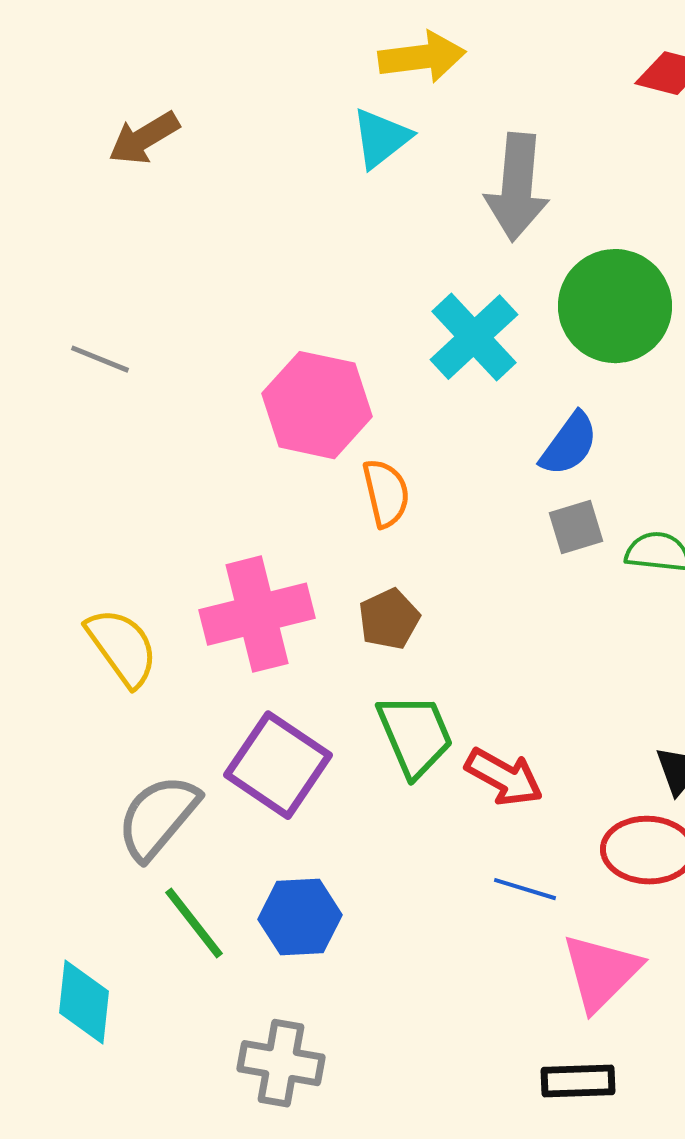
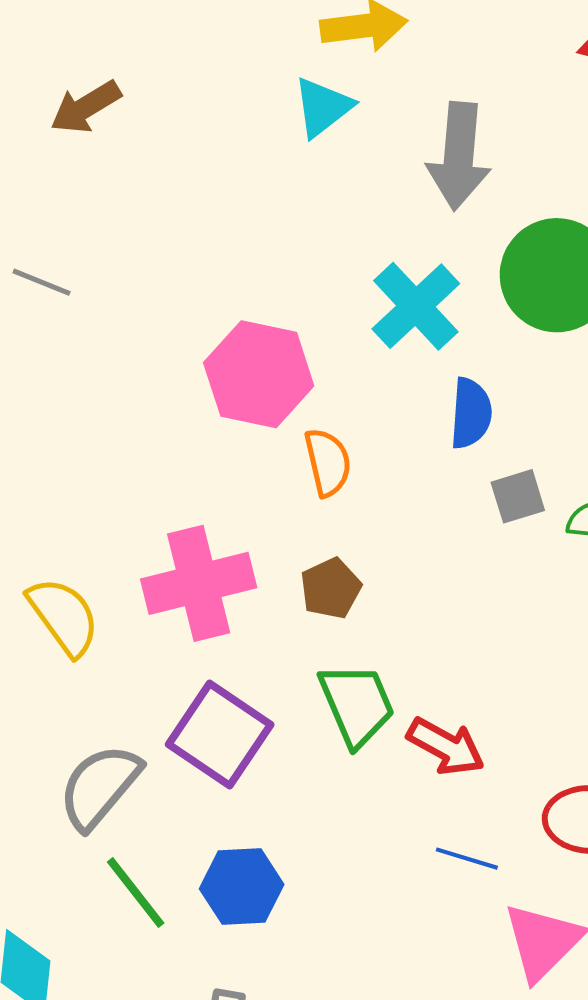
gray line: (100, 359) -> (42, 282), moved
blue semicircle: (569, 444) -> (471, 413), moved, turned -32

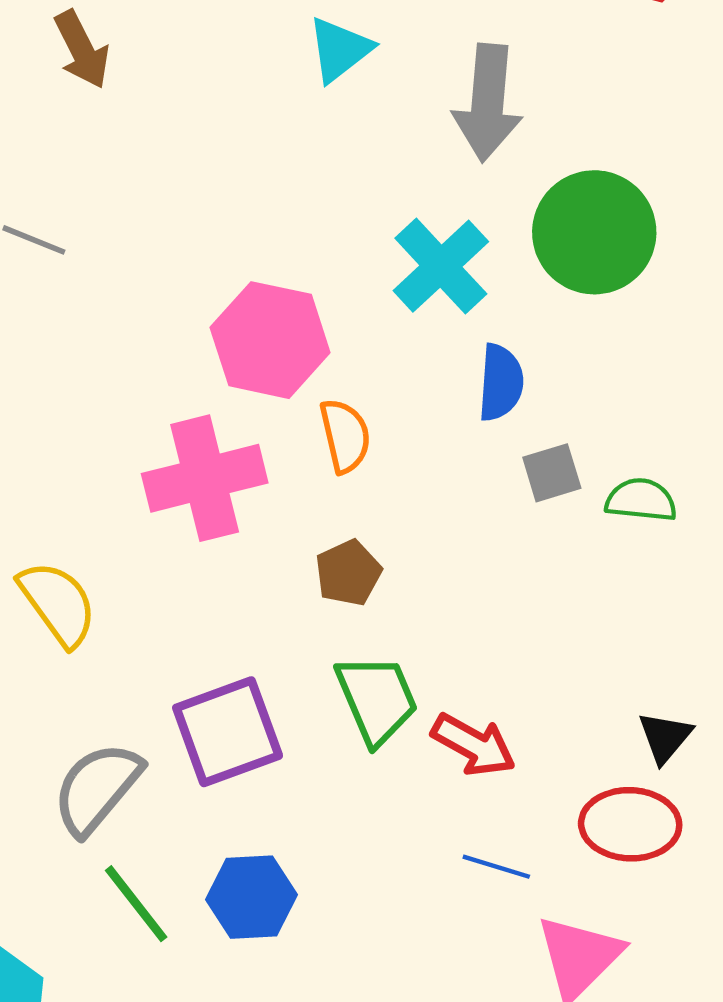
brown arrow: (86, 107) -> (82, 50), turned -86
pink cross: (199, 583) -> (205, 478), moved
purple square: (220, 734) -> (228, 732), turned 36

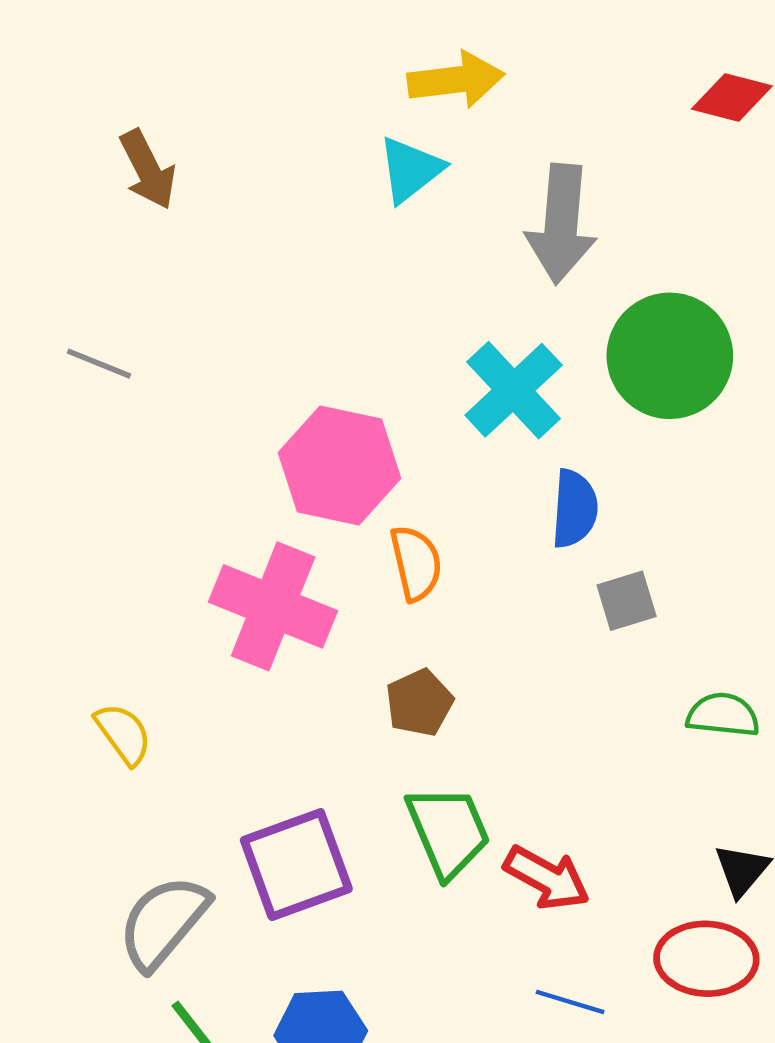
pink cross: (205, 478) -> (273, 606), turned 36
green semicircle: (641, 500) -> (723, 715), moved
yellow semicircle: (58, 603) -> (123, 734), size x0.7

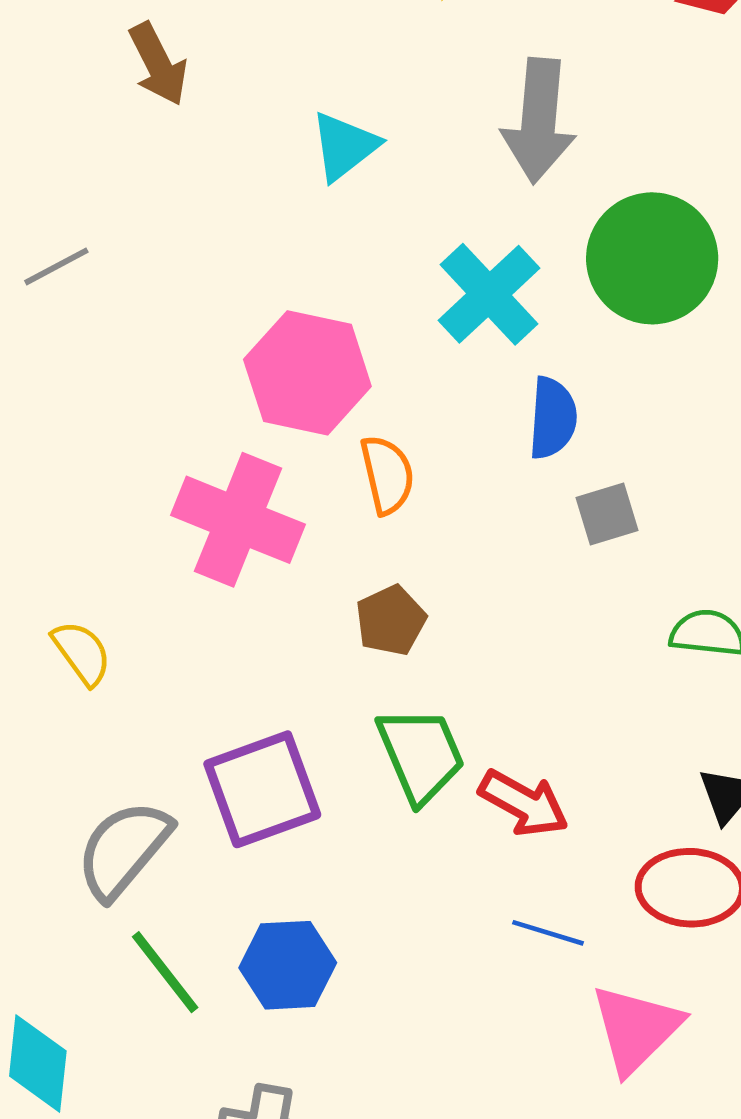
brown arrow: (148, 170) -> (158, 64), moved
cyan triangle: (410, 170) -> (344, 146), moved
gray line: (99, 364) -> (56, 266), turned -50

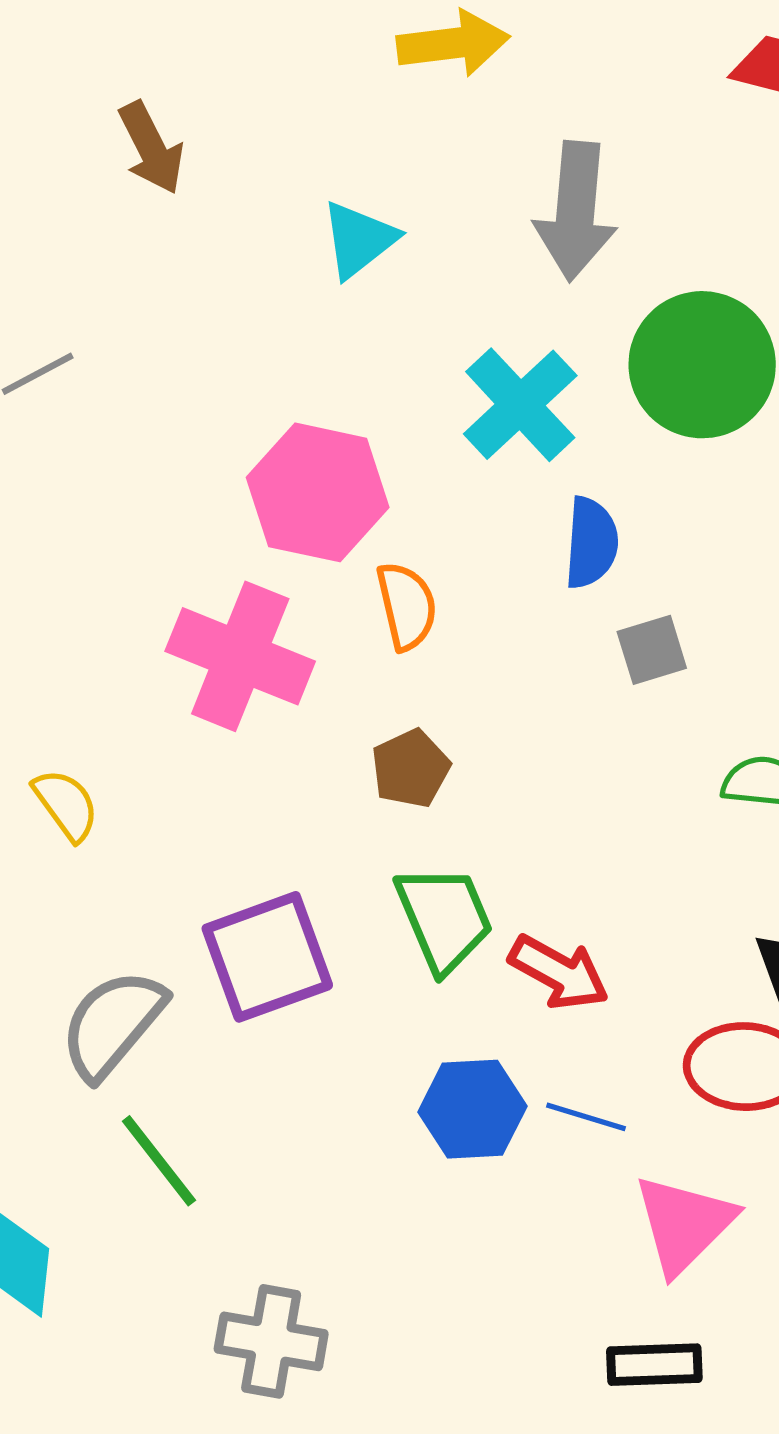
blue hexagon: (288, 965) -> (472, 1109), moved

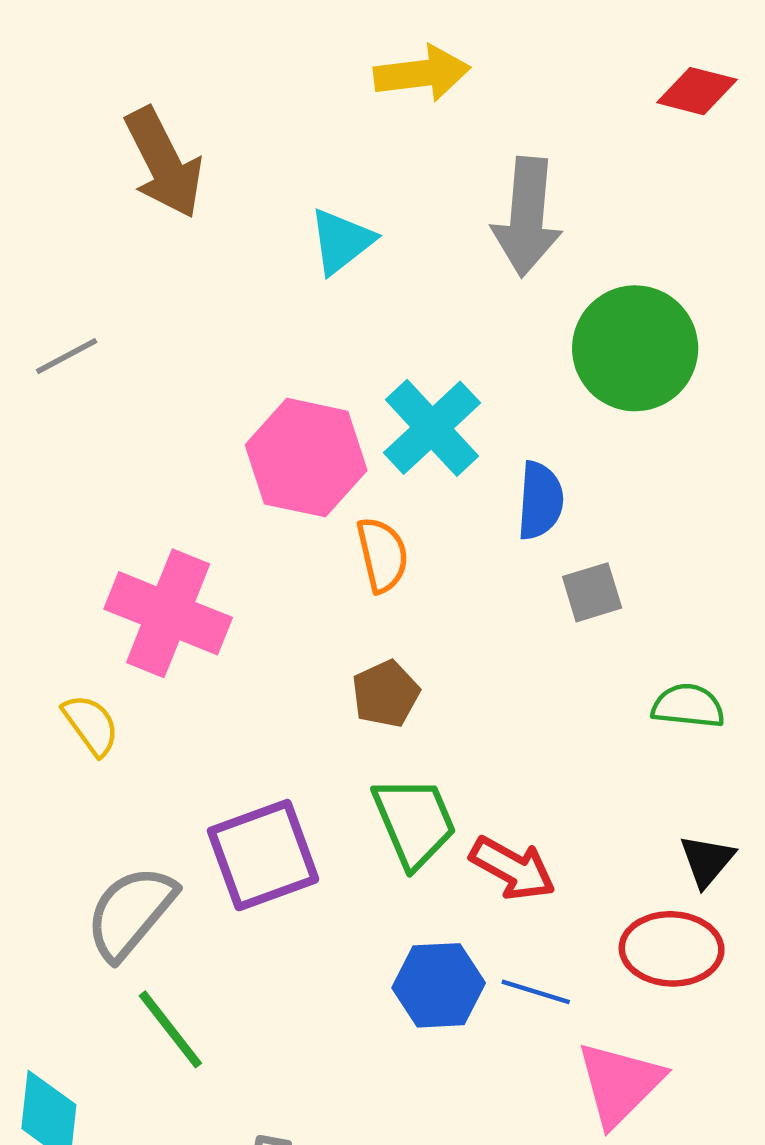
brown arrow: (151, 148) -> (164, 163), size x1.4
cyan cross: (520, 405) -> (432, 428), moved
pink cross: (240, 656) -> (168, 613), moved

